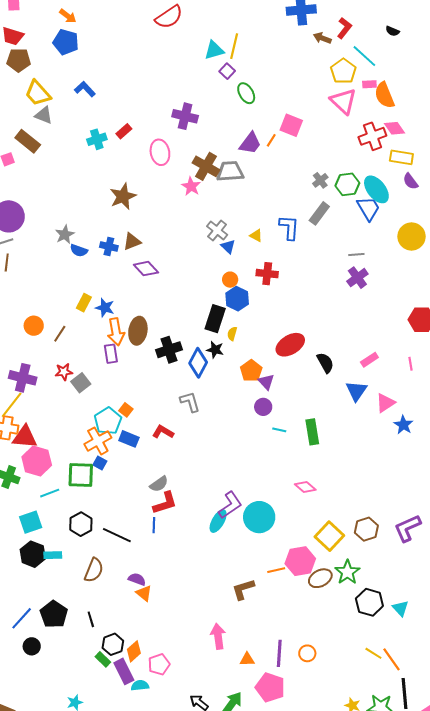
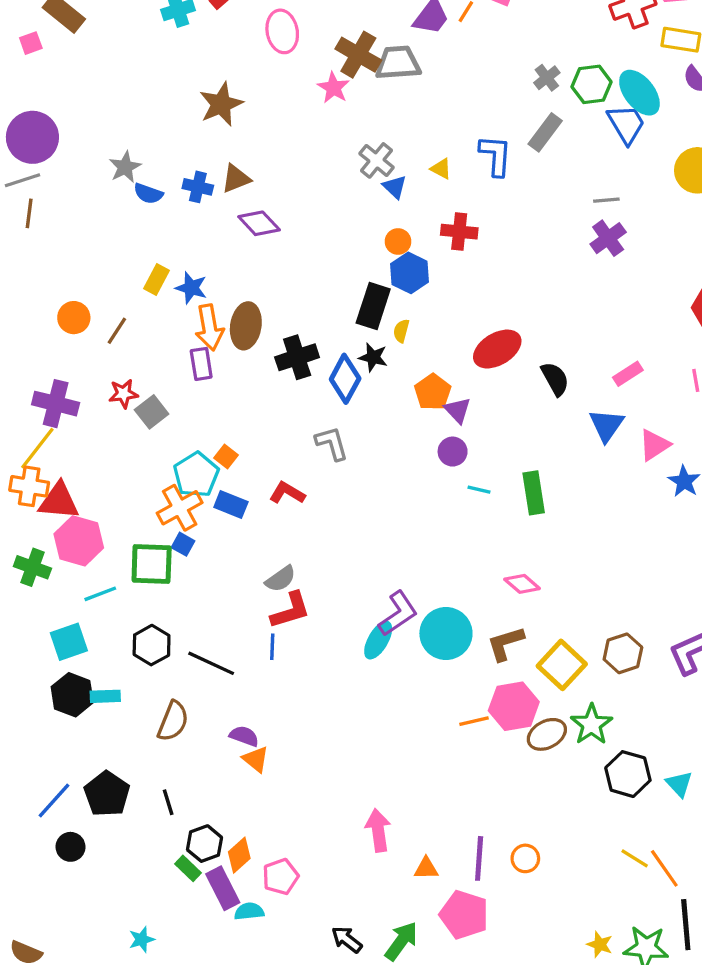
brown L-shape: (243, 589) -> (506, 643), moved

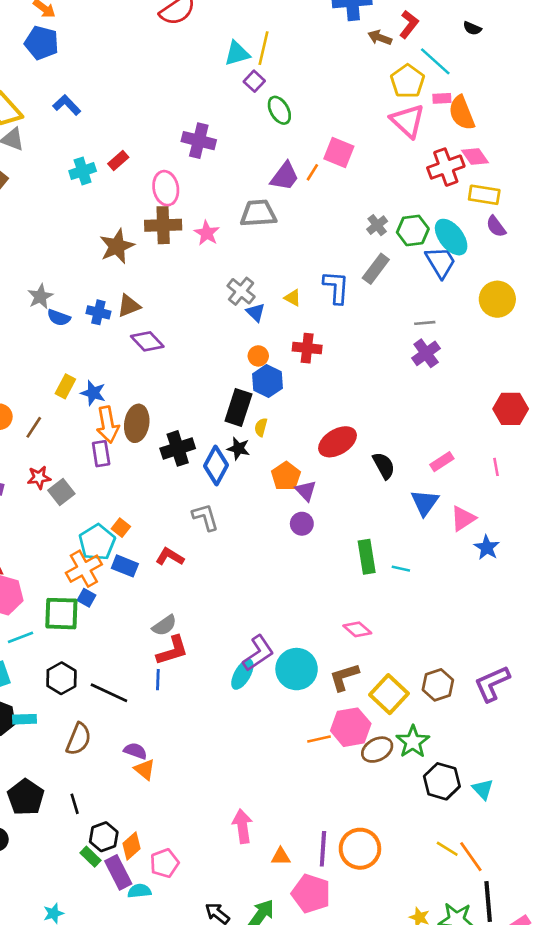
brown cross: (358, 55) -> (163, 225), moved, turned -32
cyan line: (479, 490) -> (401, 569), moved
orange circle: (525, 858) -> (360, 849), size x1.8

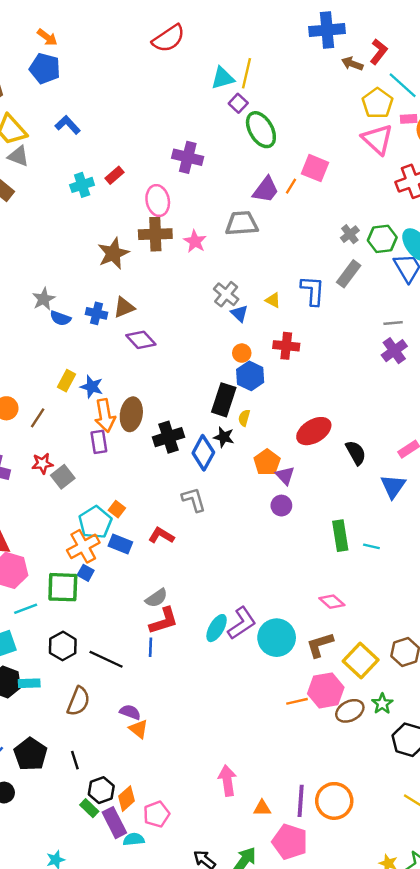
green ellipse: (279, 110) -> (261, 130), size x1.4
cyan ellipse: (242, 674) -> (217, 628), moved
green star: (413, 742) -> (382, 704), size x0.7

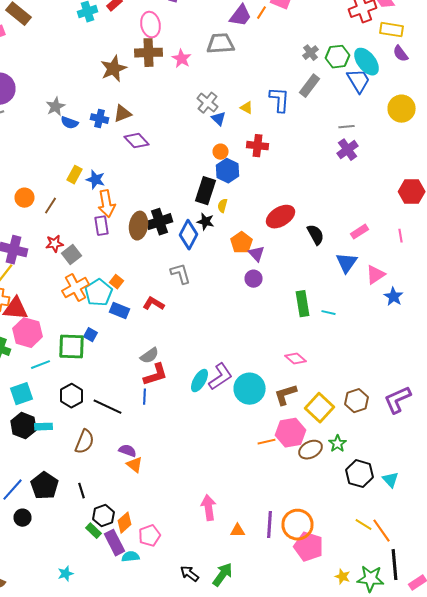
brown ellipse: (131, 414) -> (138, 226), moved
orange cross: (83, 546) -> (76, 288), moved
pink pentagon: (290, 842) -> (308, 547), moved

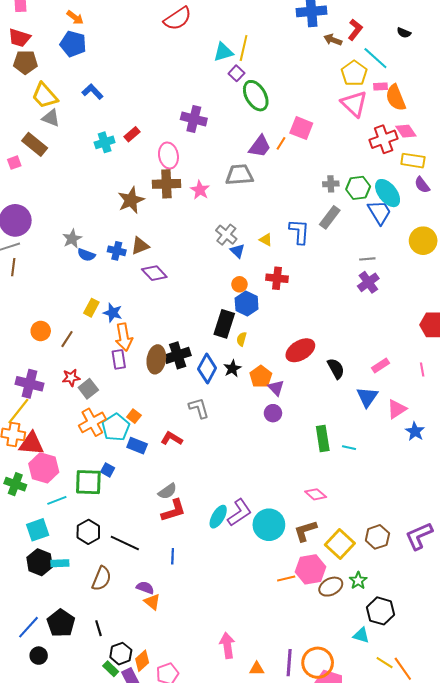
gray cross: (310, 53) -> (331, 184), turned 35
black star: (206, 222) -> (232, 369), moved, turned 30
blue line: (144, 397) -> (173, 556), moved
cyan triangle: (390, 480) -> (361, 635), moved, turned -30

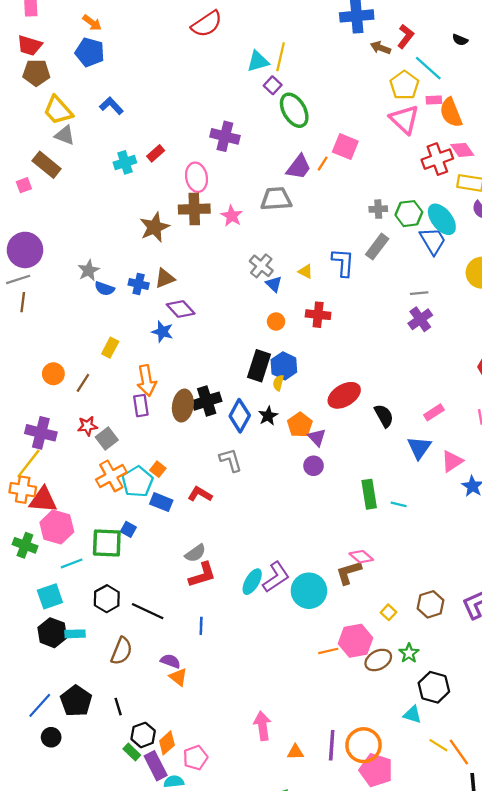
blue hexagon: (247, 304) -> (284, 366), moved
blue star: (113, 313) -> (162, 332), moved
brown L-shape: (305, 531) -> (349, 573), moved
yellow square: (340, 544) -> (388, 612), size x0.5

